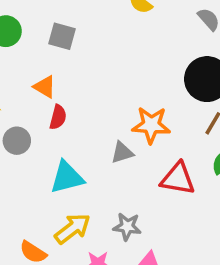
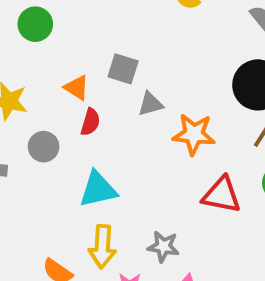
gray square: (62, 36) -> (123, 69), moved
gray triangle: (122, 152) -> (150, 104), moved
yellow arrow: (72, 229) -> (102, 247), turned 129

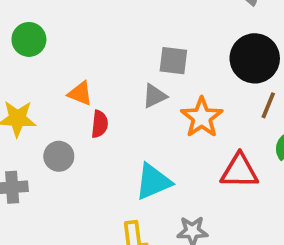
gray square: (123, 69) -> (173, 61), moved
orange star: (194, 134) -> (202, 117), turned -30
cyan triangle: (98, 189) -> (153, 182), moved

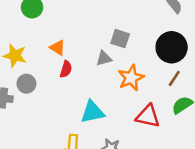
gray circle: (59, 156) -> (26, 84), moved

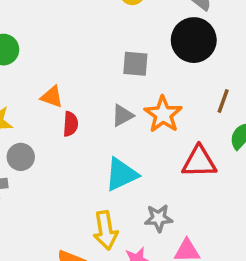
black circle: (172, 47) -> (194, 40), moved
gray triangle: (104, 58) -> (122, 116), moved

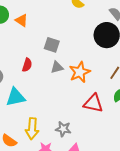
gray square: (135, 64) -> (52, 45), moved
orange triangle: (52, 97) -> (22, 20), moved
cyan triangle: (121, 174) -> (16, 97), moved

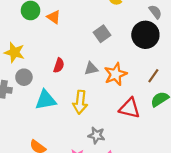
gray square: (52, 45) -> (102, 34), moved, turned 35
yellow arrow: (32, 129) -> (80, 102), moved

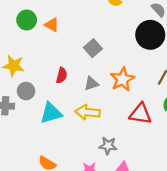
gray square: (102, 34) -> (93, 48), moved
gray triangle: (91, 69) -> (91, 84), moved
yellow arrow: (80, 102) -> (88, 112), turned 95

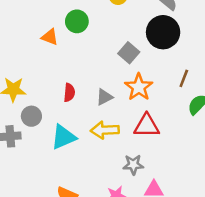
green circle: (27, 20) -> (77, 21), moved
gray square: (93, 48) -> (129, 53), moved
red triangle: (140, 114) -> (147, 126), moved

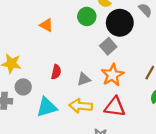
green circle: (77, 21) -> (87, 16), moved
black circle: (163, 32) -> (120, 23), moved

